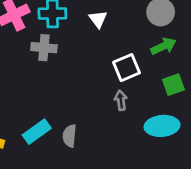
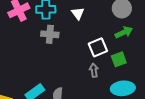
gray cross: (44, 48) -> (50, 34), moved
green square: (173, 85) -> (119, 59), moved

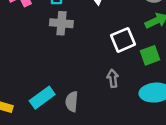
gray arrow: (94, 70) -> (113, 78), moved

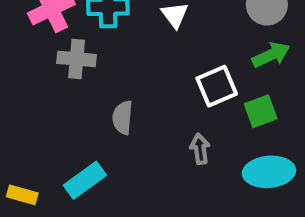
gray cross: (61, 23) -> (77, 59), moved
gray semicircle: (72, 102) -> (123, 117), moved

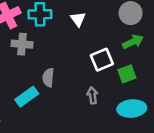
cyan rectangle: (85, 180) -> (27, 97), moved

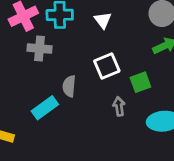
white square: (102, 60) -> (107, 66), moved
green square: (127, 74) -> (140, 82), moved

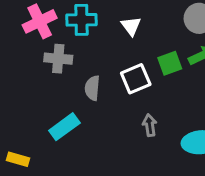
green square: (140, 82) -> (170, 63), moved
gray semicircle: (69, 86) -> (92, 88), moved

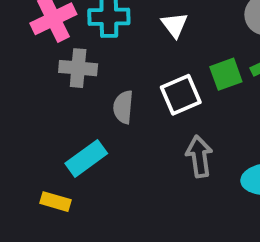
gray arrow: (150, 125) -> (199, 156), size x1.4
yellow rectangle: (18, 159) -> (55, 202), moved

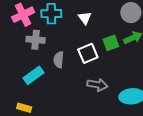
gray arrow: (199, 156) -> (97, 85), turned 108
cyan rectangle: (86, 158) -> (33, 75), moved

